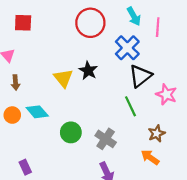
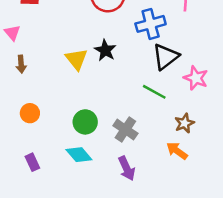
blue cross: (127, 48) -> (151, 24), turned 30
green line: (131, 106) -> (154, 92), turned -36
cyan diamond: (37, 112) -> (79, 155), moved
orange circle: (12, 115) -> (30, 113), moved

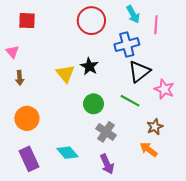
orange circle: (30, 113) -> (27, 118), size x1.5
green circle: (85, 122) -> (94, 104), moved
purple rectangle: (32, 162) -> (29, 159), size x1.6

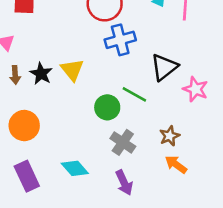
blue cross: (127, 45) -> (120, 40), moved
black star: (89, 66) -> (41, 74), moved
green line: (130, 101) -> (134, 94), moved
brown star: (155, 127) -> (169, 136), moved

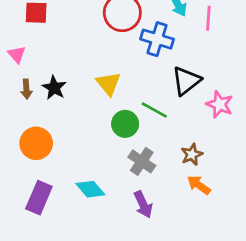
blue cross: (120, 40) -> (157, 39), moved, turned 32
yellow triangle: (72, 70) -> (108, 84), moved
purple rectangle: (27, 176) -> (39, 198), turned 48

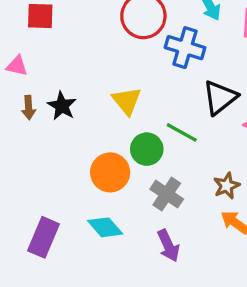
pink triangle: (17, 54) -> (17, 66), turned -36
orange circle: (36, 143) -> (110, 172), moved

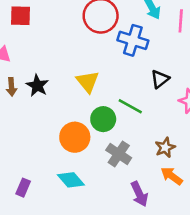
black triangle: (220, 98) -> (160, 79), size x0.7
purple rectangle: (44, 237) -> (23, 188), size x0.6
purple arrow: (168, 246) -> (139, 194), moved

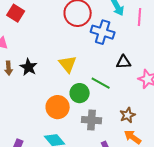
red square: (21, 16) -> (16, 13), turned 30
black triangle: (160, 79) -> (124, 62), turned 35
gray cross: (119, 154) -> (92, 120), turned -30

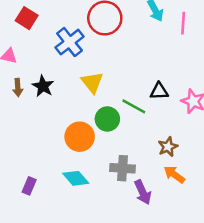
blue cross: (103, 32) -> (69, 42), moved, turned 35
black triangle: (124, 62) -> (159, 91), moved
gray cross: (92, 120) -> (122, 168), moved

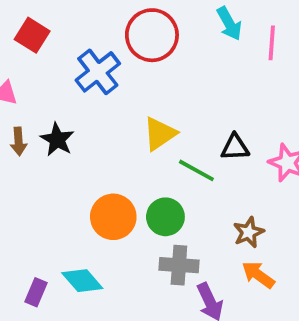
yellow triangle: (92, 82) -> (160, 134), moved, turned 35
green circle: (107, 119) -> (165, 217), moved
cyan diamond: (76, 178) -> (82, 281), moved

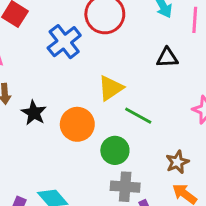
black star: (57, 140) -> (34, 113), moved
black triangle: (235, 147) -> (167, 58), moved
orange circle: (113, 217) -> (77, 124), moved

